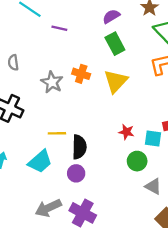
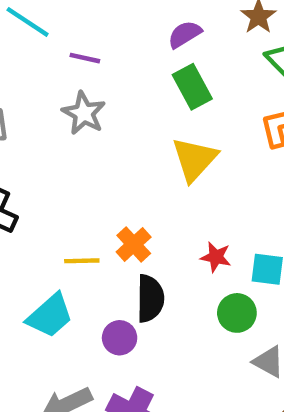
orange cross: (81, 74) -> (134, 244), moved, turned 30
gray star: (52, 82) -> (84, 113), moved
black semicircle: (79, 147) -> (150, 298), moved

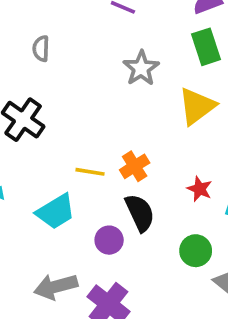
gray star: (84, 113) -> (141, 68), moved
black semicircle: (150, 298) -> (140, 213), turned -36
green circle: (237, 313) -> (196, 251), moved

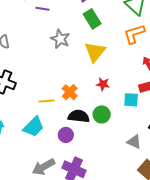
red star: (200, 189) -> (103, 84), moved
black semicircle: (140, 213) -> (79, 116), turned -45
green circle: (196, 251) -> (102, 114), moved

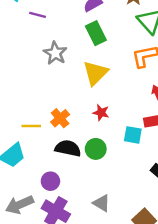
purple circle: (66, 135) -> (50, 181), moved
gray triangle: (134, 142) -> (102, 203), moved

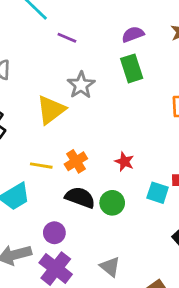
yellow triangle: (95, 73) -> (51, 110), moved

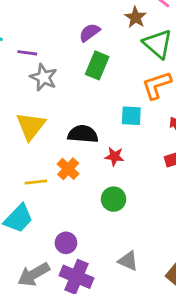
green rectangle: (132, 68) -> (97, 65), turned 56
gray star: (81, 85) -> (44, 77), moved
cyan square: (158, 193) -> (131, 116), moved
black semicircle: (80, 197) -> (83, 134), moved

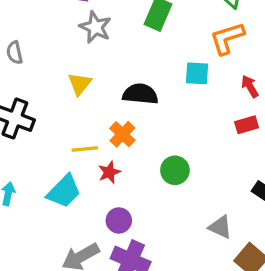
yellow triangle: (31, 126) -> (80, 84), size x0.7
red star: (114, 156) -> (109, 172), moved, turned -30
gray triangle: (128, 261) -> (220, 227), moved

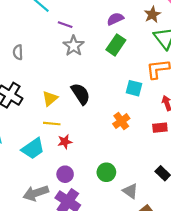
yellow triangle: (80, 84) -> (50, 99), moved
black semicircle: (140, 94) -> (81, 94), moved, turned 40
orange cross: (122, 134) -> (121, 121), moved
green circle: (175, 170) -> (106, 172), moved

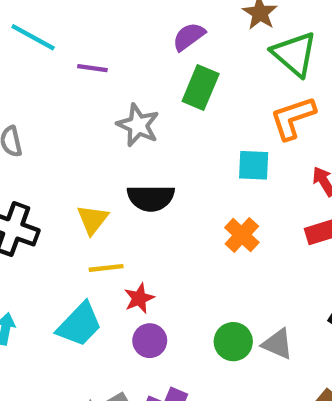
gray star: (74, 46) -> (138, 125), moved
black semicircle: (81, 94) -> (151, 198), turned 135
purple circle: (65, 174) -> (150, 341), moved
gray triangle: (130, 191) -> (277, 344), moved

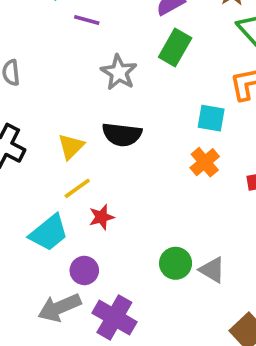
orange cross: (242, 235) -> (205, 162), moved
yellow line: (106, 268) -> (77, 188), turned -36
purple circle: (150, 341) -> (84, 270), moved

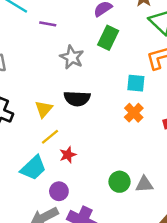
gray triangle: (212, 270) -> (144, 184), turned -30

